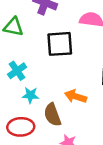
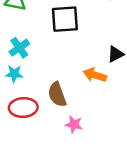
cyan star: (30, 95) -> (14, 74), moved
orange arrow: (76, 96) -> (95, 75), moved

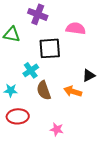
cyan cross: (19, 48) -> (31, 70), moved
brown semicircle: (57, 94) -> (44, 90), moved

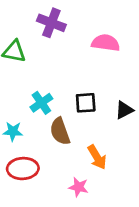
black square: (50, 48) -> (86, 103), moved, size x0.7
orange arrow: (73, 91) -> (97, 157), moved, turned -138

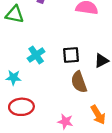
brown semicircle: (60, 131) -> (79, 82), moved
orange arrow: (97, 157) -> (98, 115), moved

